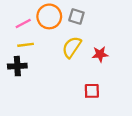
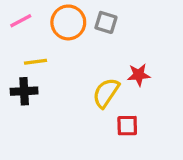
pink line: (23, 24) -> (21, 21), moved
yellow semicircle: (72, 47) -> (106, 93), moved

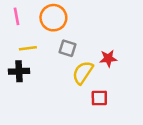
pink line: (21, 21) -> (16, 16), turned -72
gray square: (106, 22) -> (67, 48), moved

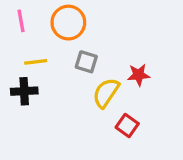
red square: (99, 98) -> (127, 126), turned 36

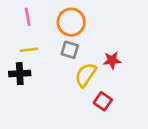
pink line: (21, 21) -> (28, 17), moved
orange circle: (68, 23) -> (71, 22), moved

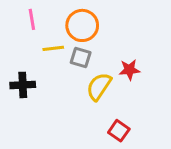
yellow line: (29, 50) -> (53, 48), moved
red square: (103, 101) -> (119, 131), moved

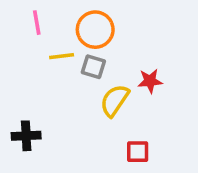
black cross: (23, 85) -> (26, 136), moved
red square: (119, 131) -> (138, 152), turned -35

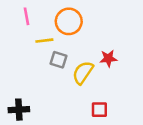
gray square: (93, 67) -> (58, 60), moved
black cross: (26, 136) -> (19, 110), moved

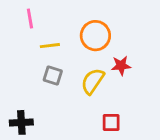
orange circle: (69, 21) -> (95, 36), moved
gray square: (58, 60) -> (53, 75), moved

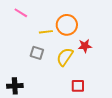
pink line: (30, 19) -> (21, 13), turned -48
yellow line: (50, 46) -> (46, 32), moved

